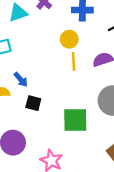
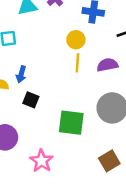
blue arrow: (21, 80) -> (21, 74), turned 49

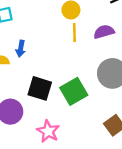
black square: (31, 100) -> (40, 88), moved, size x1.5
green square: (71, 123) -> (74, 91), turned -32

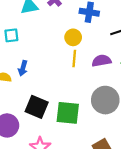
green square: (74, 91) -> (68, 113), turned 30

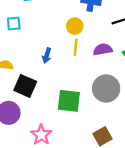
blue arrow: (23, 68) -> (47, 55), moved
black square: (37, 107) -> (25, 86), moved

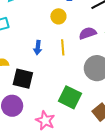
yellow line: (76, 47) -> (63, 47), moved
green square: (69, 101) -> (70, 97), moved, turned 30

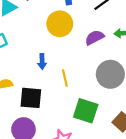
yellow circle: (58, 16) -> (60, 24), size x1.5
yellow line: (63, 47) -> (65, 78), moved

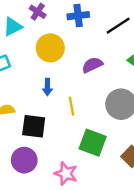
yellow circle: (60, 24) -> (50, 48), moved
purple semicircle: (94, 37) -> (92, 65), moved

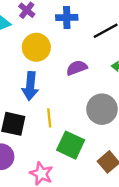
blue arrow: (47, 87) -> (30, 86), size x1.6
yellow line: (71, 106) -> (49, 118), moved

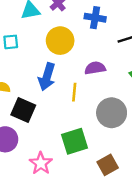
yellow line: (49, 118) -> (74, 92), moved
green square: (71, 145) -> (74, 141), turned 36

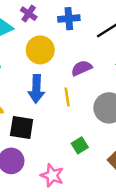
green square: (74, 141) -> (80, 145), size x0.6

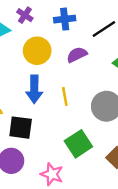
purple semicircle: (82, 68) -> (77, 55), moved
green square: (80, 145) -> (78, 144), size x1.6

